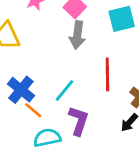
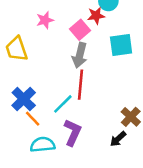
red line: (107, 74) -> (81, 85), moved

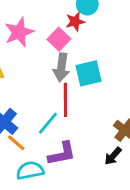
pink star: (45, 20) -> (19, 32), size x1.5
cyan square: (121, 45) -> (89, 73), moved
purple L-shape: (73, 132) -> (62, 154), turned 60

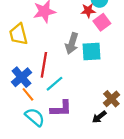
pink square: (59, 39) -> (102, 22), moved
red line: (65, 100) -> (44, 65), moved
cyan semicircle: (30, 171) -> (35, 117), turned 42

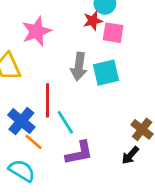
pink square: (102, 22) -> (113, 33), turned -35
cyan line: (54, 84) -> (65, 122), turned -72
cyan semicircle: (35, 117) -> (22, 171), moved

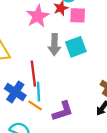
pink star: (36, 31) -> (38, 16), moved
cyan line: (65, 122) -> (39, 92), moved, turned 36
orange line: (33, 142) -> (35, 106), moved

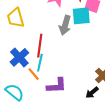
cyan square: (76, 47) -> (81, 16), moved

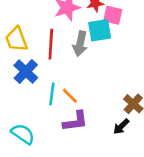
red line: (40, 46) -> (51, 44), moved
blue cross: (19, 57) -> (26, 71), moved
orange line: (34, 74) -> (70, 96), moved

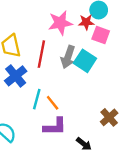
cyan square: (100, 30) -> (85, 61), moved, turned 35
black arrow: (121, 126) -> (84, 144), moved, turned -105

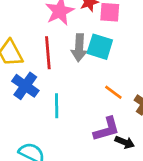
orange line: (53, 103) -> (113, 92), moved
purple L-shape: (55, 127) -> (107, 129), moved

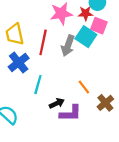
cyan square: (100, 47) -> (86, 37), moved
black arrow: (125, 142) -> (57, 103), moved, turned -64

